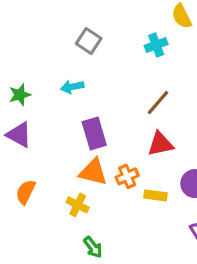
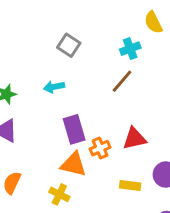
brown line: (158, 102) -> (122, 81), moved
orange cross: (127, 176) -> (100, 148), moved

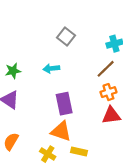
orange cross: (100, 148) -> (108, 92), moved
yellow rectangle: (130, 186) -> (79, 151), moved

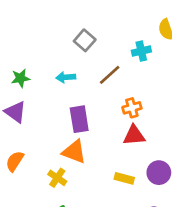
brown line: (106, 69) -> (110, 75), moved
yellow rectangle: (79, 151) -> (124, 178), moved

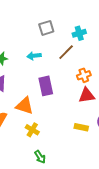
gray square: (85, 40) -> (46, 28), turned 35
cyan cross: (141, 51) -> (79, 33), moved
orange triangle: (74, 152) -> (24, 106), moved

